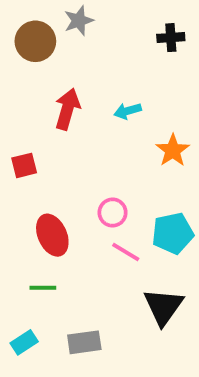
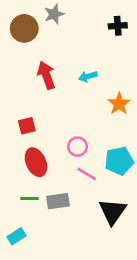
red arrow: (67, 109) -> (46, 75), turned -36
red square: (24, 165) -> (27, 126), moved
gray rectangle: (84, 342) -> (58, 201), moved

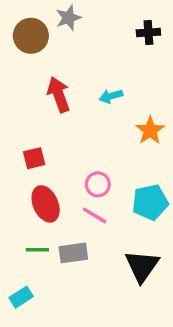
pink line: (87, 174) -> (95, 215), moved

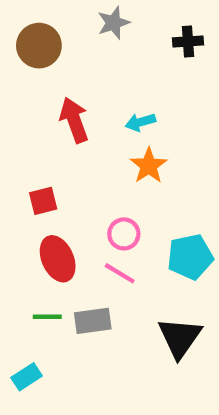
gray star: (68, 18) -> (113, 23), moved
orange star: (150, 130) -> (149, 166), moved

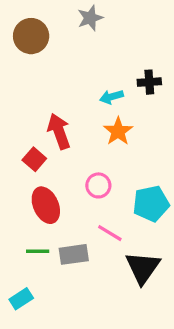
black cross: (188, 41) -> (149, 82), moved
red arrow: (74, 120) -> (59, 131), moved
red square: (43, 201) -> (34, 159), turned -35
pink line: (120, 273) -> (110, 233), moved

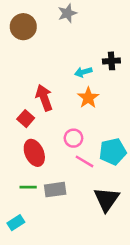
pink line: (110, 233) -> (85, 161), moved

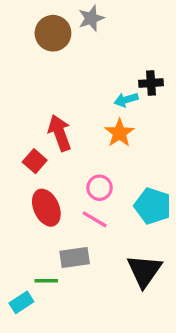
brown circle: (23, 27) -> (53, 33), moved
cyan arrow: (83, 72) -> (126, 100), moved
cyan pentagon: (113, 152) -> (153, 206), turned 30
pink line: (85, 161) -> (95, 219), moved
green line: (28, 187) -> (46, 281), moved

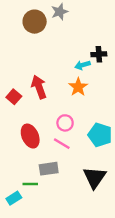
red square: (35, 161) -> (14, 97), moved

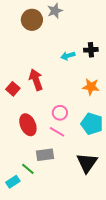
cyan arrow: (83, 65) -> (68, 56), moved
orange star: (78, 87) -> (91, 87), moved, turned -30
green line: (30, 184) -> (28, 169), turned 40

